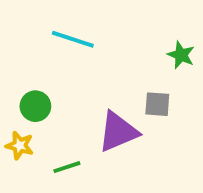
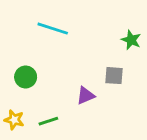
purple triangle: (118, 132) -> (85, 96), size x0.6
yellow star: (20, 145) -> (14, 120), moved

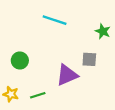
cyan line: (53, 29) -> (55, 20), moved
purple triangle: (85, 96) -> (67, 75), size x1.5

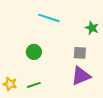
green circle: (20, 60) -> (34, 52), moved
purple triangle: (67, 75) -> (81, 76), moved

